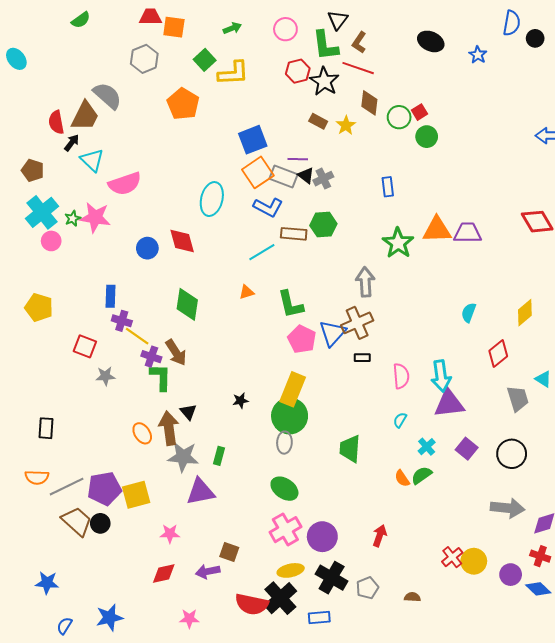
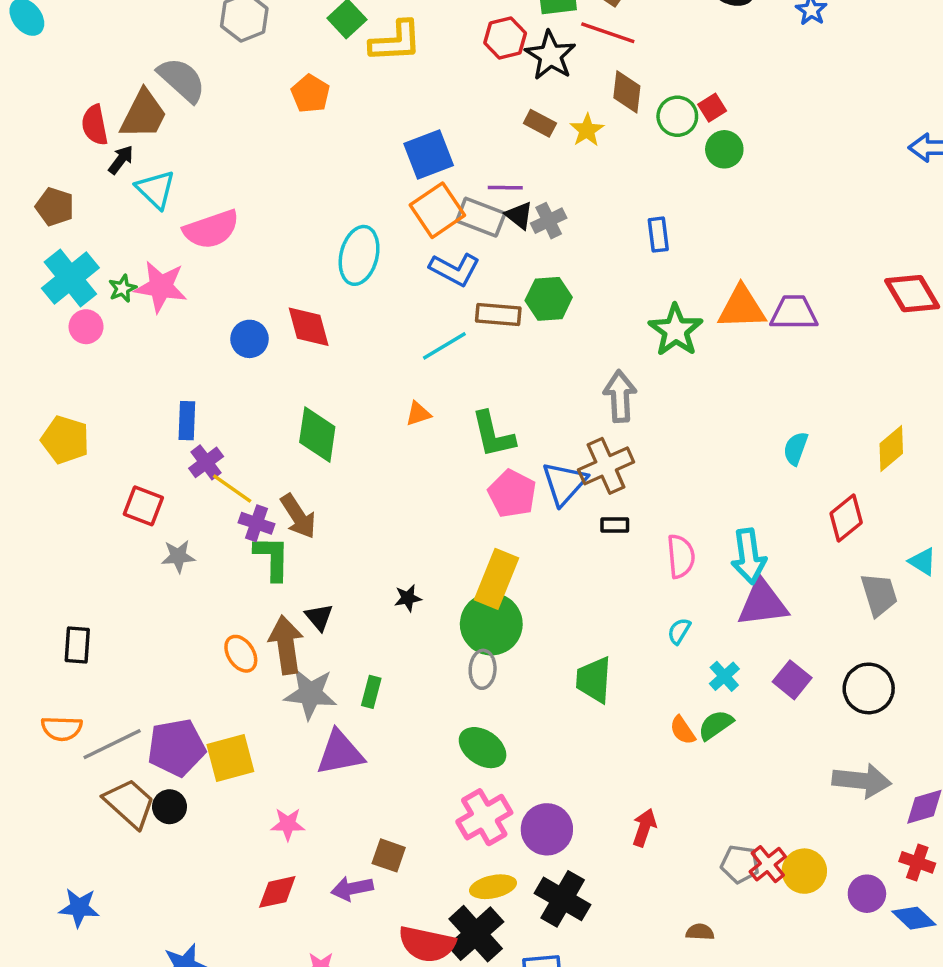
orange pentagon: (183, 104) -> (310, 94), size x0.7
purple cross: (122, 321) -> (206, 462), turned 36
gray pentagon: (367, 588) -> (740, 864), moved, turned 30

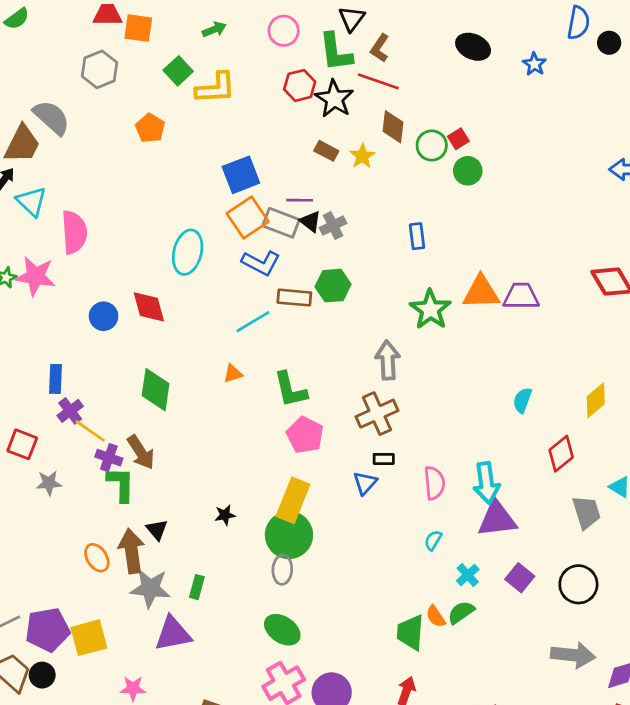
pink semicircle: (211, 229) -> (74, 232), turned -75
blue triangle: (564, 483) -> (365, 483), moved, size x0.7
green trapezoid: (594, 680) -> (410, 632), moved

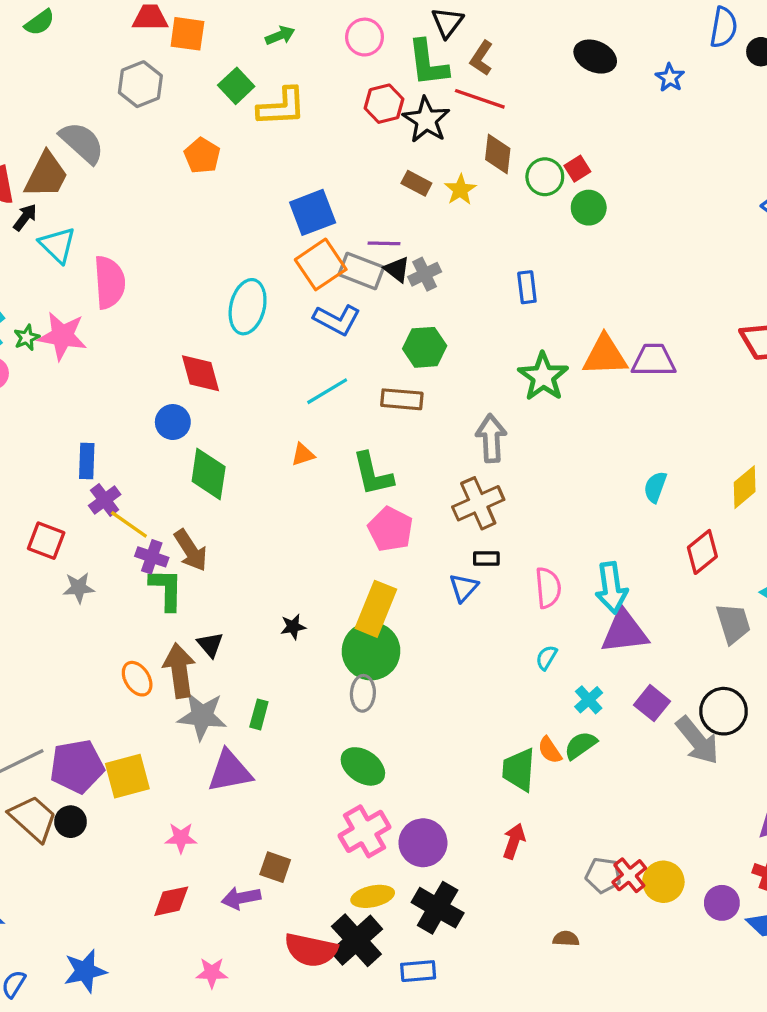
brown rectangle: (294, 298) -> (402, 399), moved
blue circle: (104, 316) -> (173, 422), moved
gray arrow: (573, 655) -> (698, 740), moved, turned 45

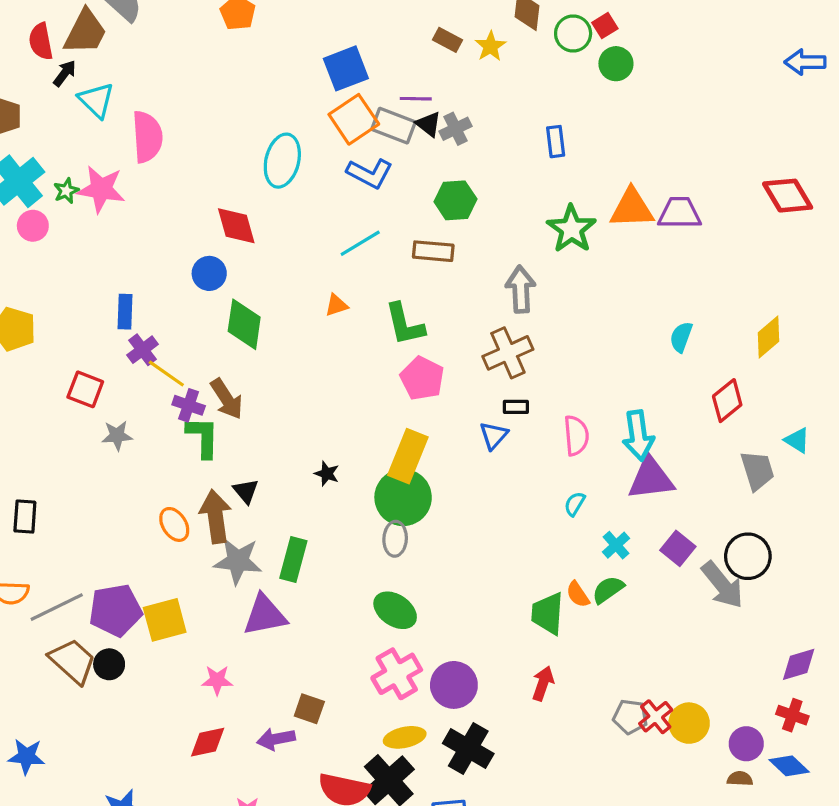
black star: (293, 627) -> (327, 474), turned 30
green rectangle: (259, 714) -> (293, 559), size x1.5
brown semicircle: (566, 939) -> (740, 779), moved

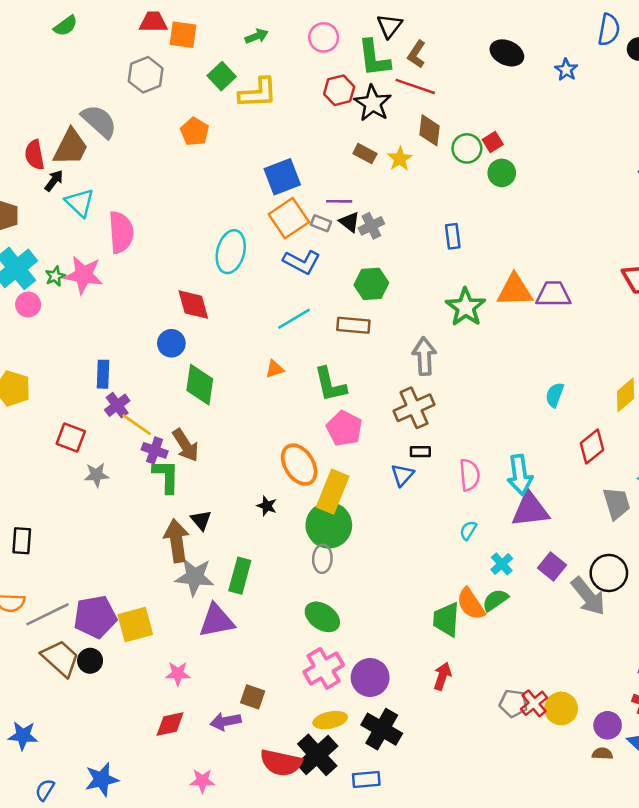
gray rectangle: (394, 126) -> (321, 223), size x0.6
orange ellipse: (174, 524) -> (299, 465), moved, size x1.5
orange semicircle: (578, 594) -> (471, 604), size x1.5

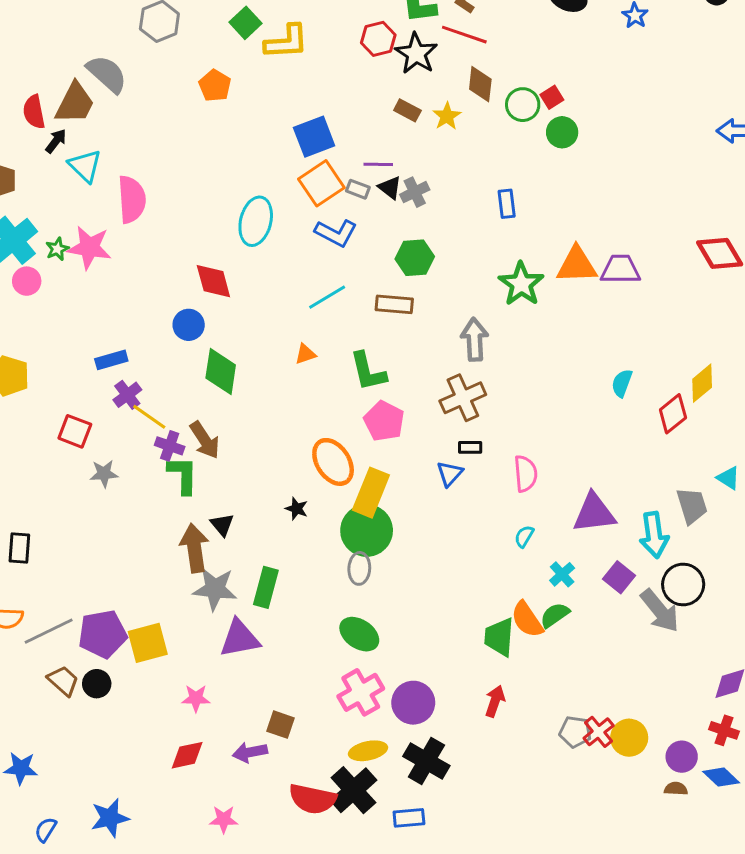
blue rectangle: (103, 374) -> (111, 360), turned 72
red diamond: (592, 447) -> (673, 414), moved
cyan arrow: (520, 475) -> (654, 535), moved
brown trapezoid: (60, 658) -> (63, 681), size x0.7

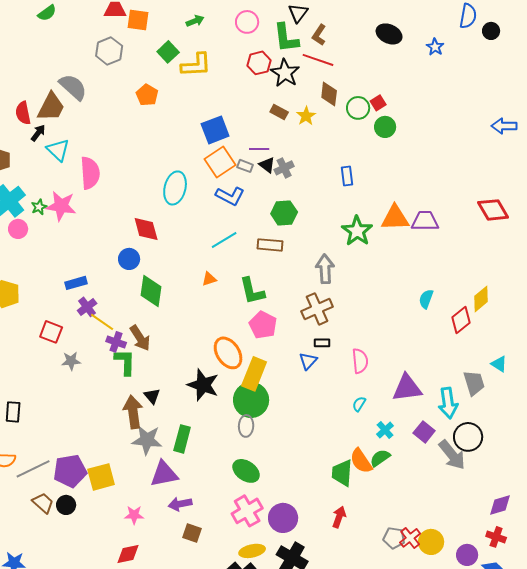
black star: (297, 509) -> (203, 385), size x2.0
purple arrow: (250, 752) -> (180, 504), moved

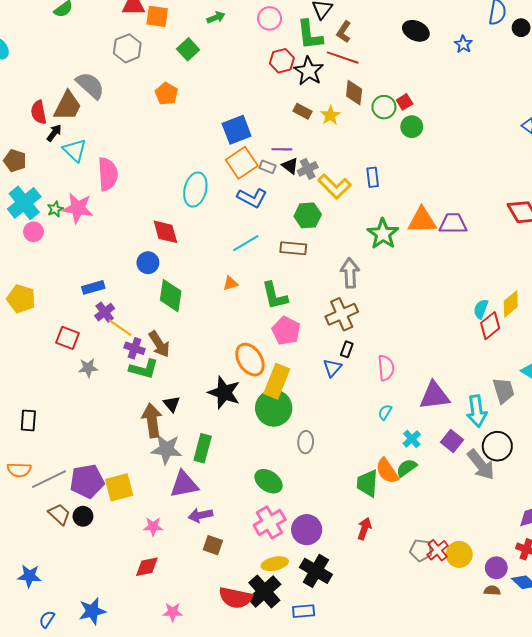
yellow L-shape: (196, 65) -> (334, 186), moved, turned 48
cyan semicircle: (426, 299) -> (481, 309), moved
black rectangle: (322, 343) -> (347, 349), turned -70
green L-shape: (125, 362) -> (144, 369), turned 104
gray ellipse: (246, 426) -> (306, 442), moved

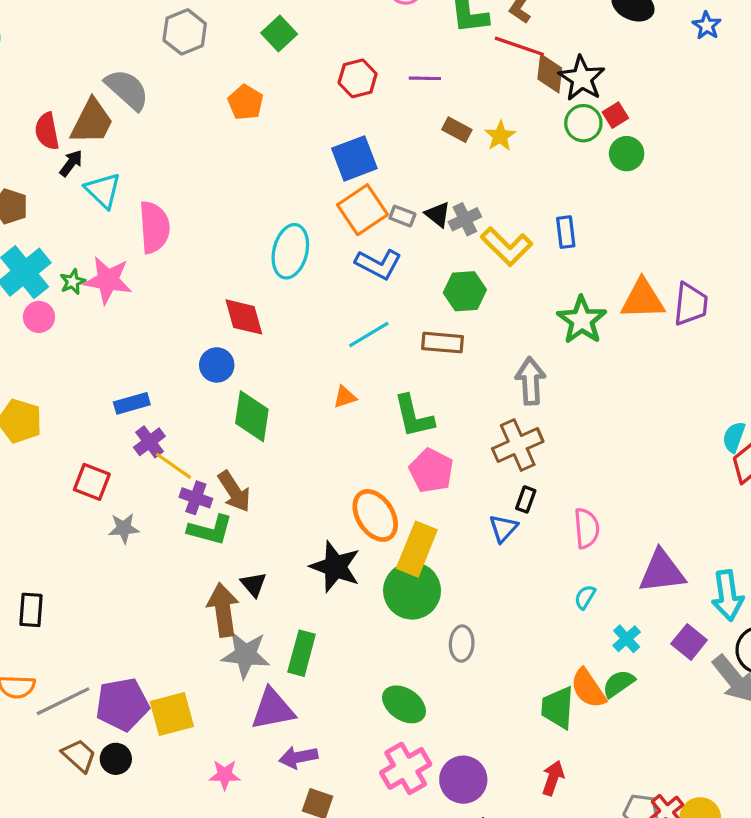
red hexagon: (282, 61) -> (358, 78), moved
black star: (309, 71) -> (582, 78), moved
brown diamond: (354, 93) -> (550, 74), moved
purple line: (282, 149) -> (425, 78), moved
purple trapezoid: (453, 224) -> (691, 304), turned 96

